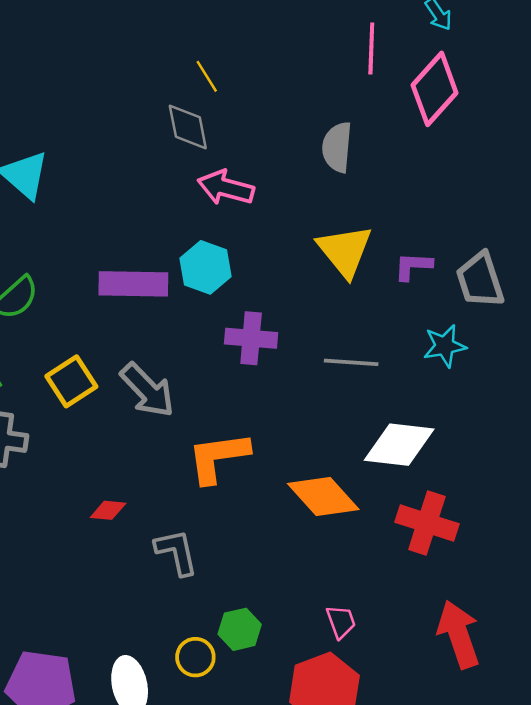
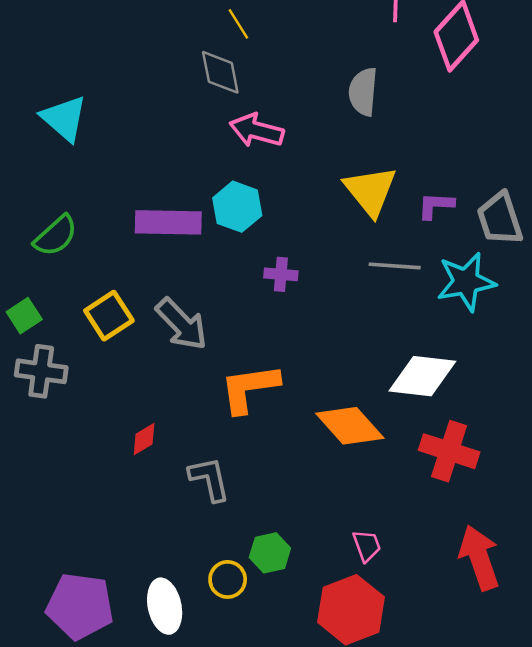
purple cross: (251, 338) -> (281, 274), size x0.7
cyan star: (445, 346) -> (466, 282), size x1.4
gray line: (351, 362) -> (395, 266), moved
red diamond: (108, 510) -> (144, 439), turned -36

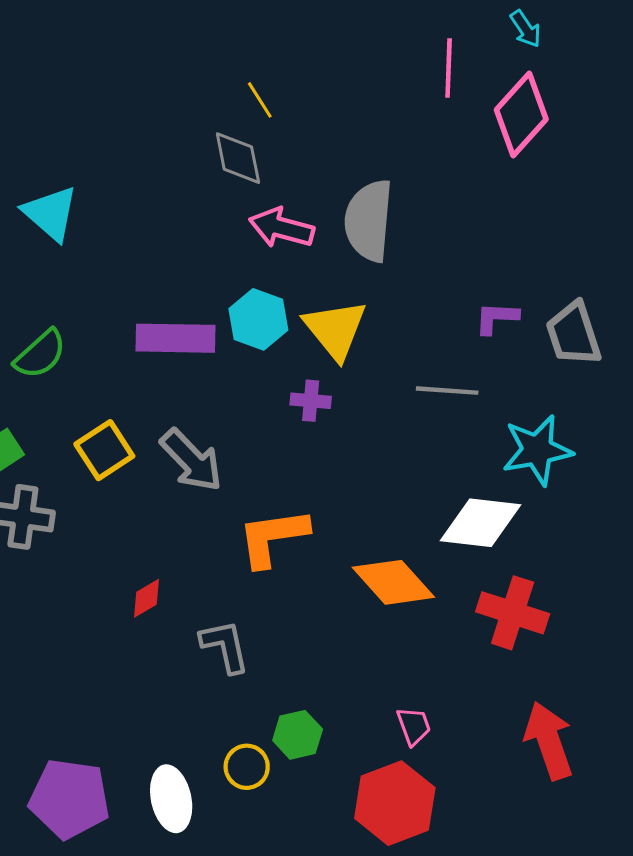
gray semicircle: (363, 92) -> (369, 221), moved, size x1.4
yellow triangle: (370, 191) -> (335, 330), moved
cyan star: (466, 282) -> (537, 450), moved

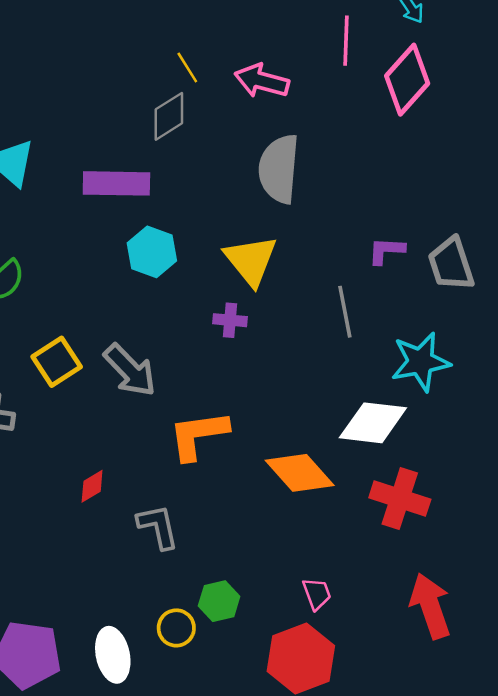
gray diamond: (238, 158) -> (169, 116), turned 69
pink arrow: (282, 228) -> (262, 81), moved
cyan hexagon: (258, 319) -> (152, 252), moved
purple rectangle: (176, 338) -> (116, 183), moved
gray line: (447, 391) -> (345, 312), turned 75

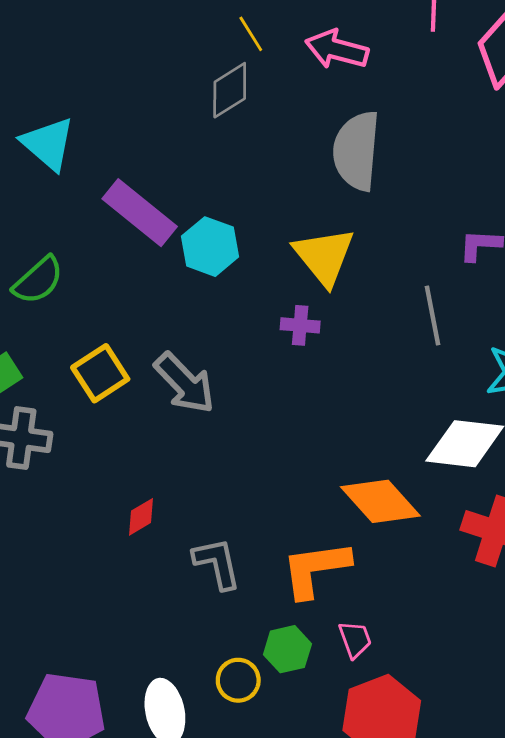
purple rectangle: (116, 183) -> (140, 213), moved, turned 38
orange L-shape: (198, 435) -> (316, 569), moved
pink trapezoid: (317, 594) -> (355, 639), moved

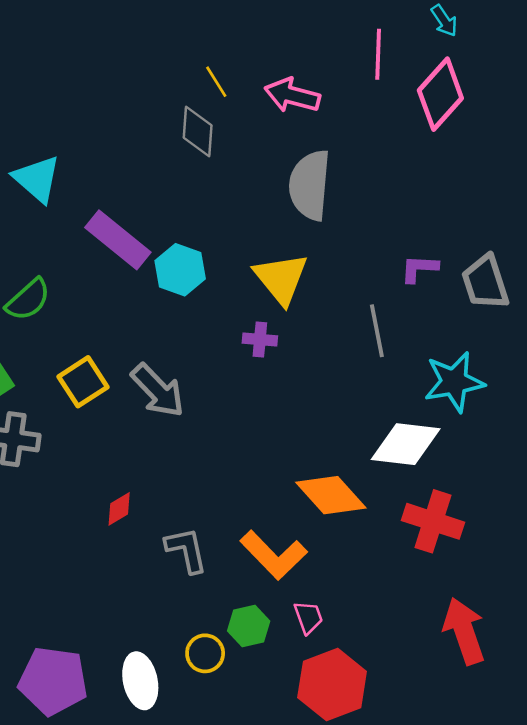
gray diamond: (230, 90) -> (198, 131), turned -54
orange L-shape: (316, 569) -> (274, 555), turned -126

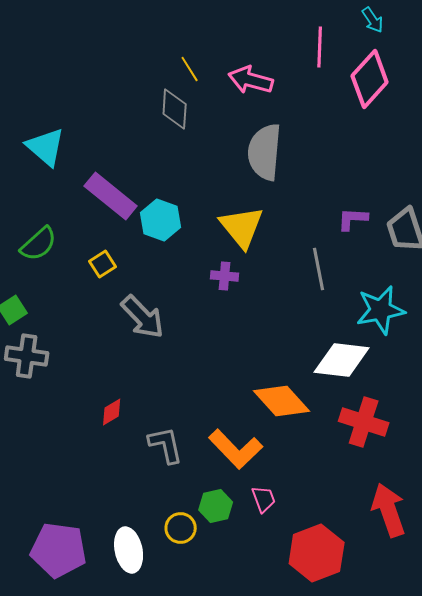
yellow square: (83, 382) -> (103, 264), moved, size x0.7
red hexagon: (332, 684) -> (317, 553), moved

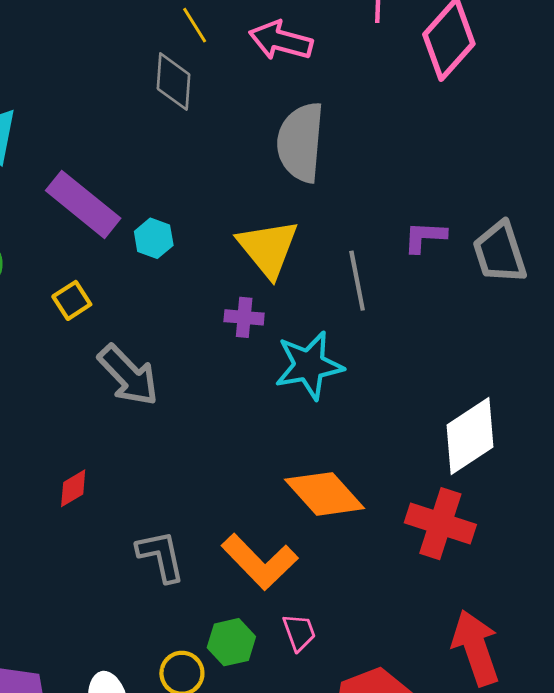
cyan hexagon: (161, 220) -> (154, 238), size x0.7
gray line: (319, 269) -> (357, 281), moved
cyan star: (381, 310) -> (309, 365), moved
white diamond: (342, 360) -> (470, 436), moved, turned -40
red diamond: (112, 412) -> (73, 488), moved

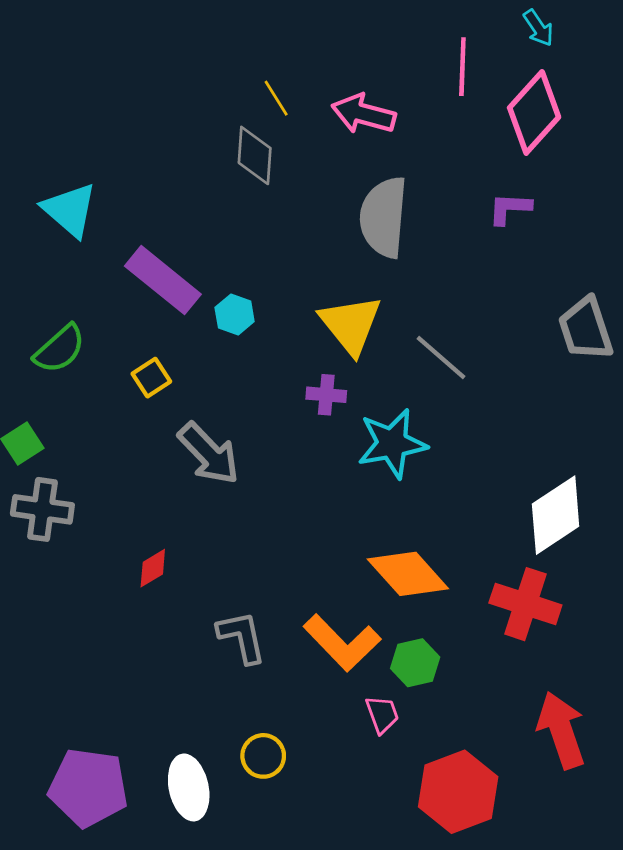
purple L-shape: (425, 237) -> (510, 208), moved
gray line: (357, 281) -> (441, 358), turned -38
green hexagon: (231, 642) -> (415, 663), moved

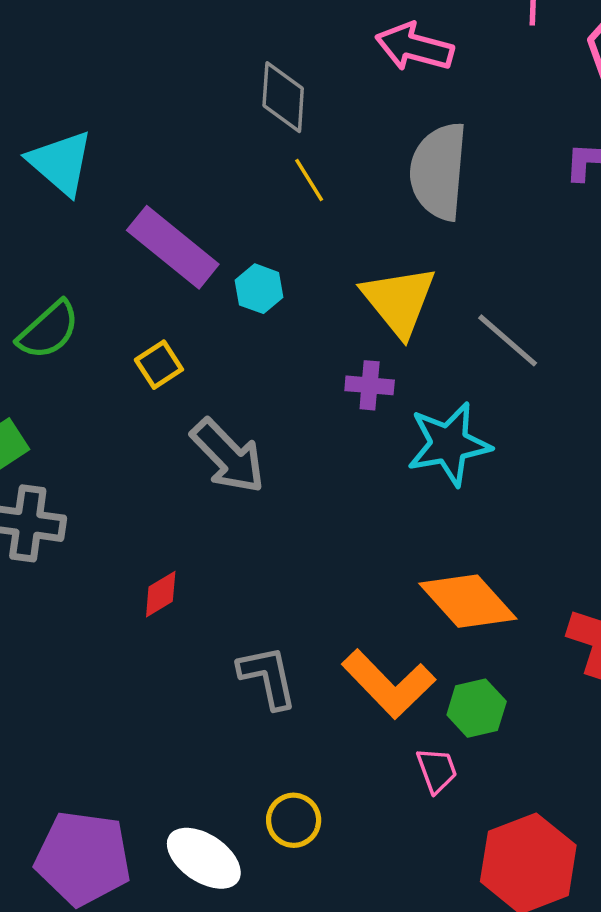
yellow line: (276, 98) -> (309, 180), moved
white ellipse: (189, 787) -> (204, 858), turned -44

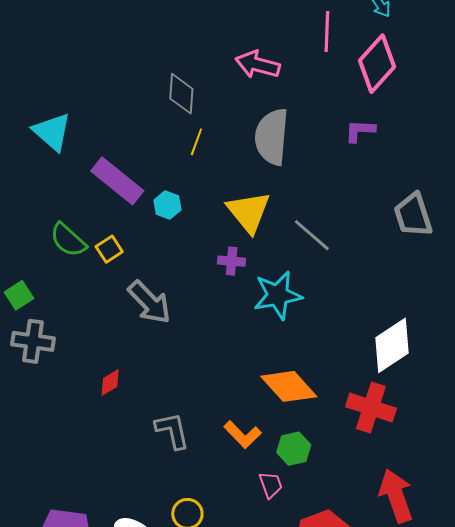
yellow line: (309, 180) -> (196, 142), turned 52
green semicircle: (49, 330) -> (68, 240), moved, turned 84
orange L-shape: (389, 684) -> (243, 435), size x0.7

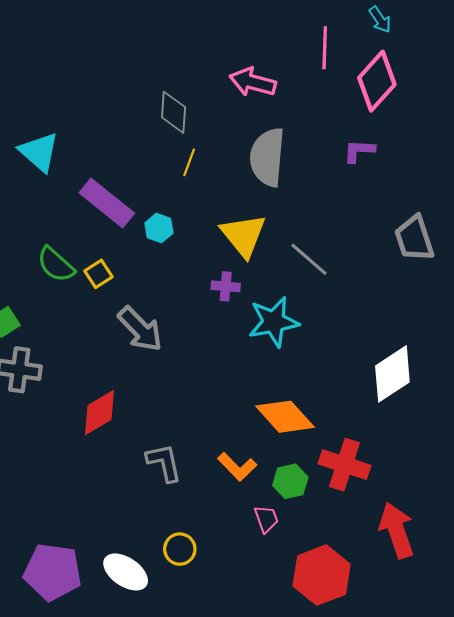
red diamond: (110, 382) -> (100, 413), size x1.6
red cross: (371, 408) -> (344, 465), moved

